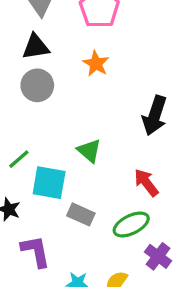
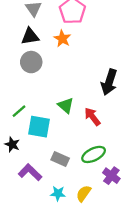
orange star: (96, 64) -> (62, 39), moved
red arrow: (146, 183) -> (92, 117), moved
gray rectangle: (81, 214) -> (60, 159), moved
purple L-shape: (36, 251) -> (30, 172), turned -35

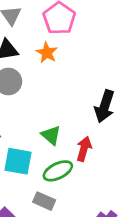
red arrow: (92, 117) -> (84, 149), turned 54
green ellipse: (94, 154) -> (58, 171), moved

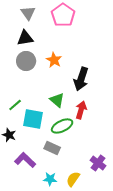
orange star: (47, 53) -> (54, 60), moved
black arrow: (105, 106) -> (81, 79), moved

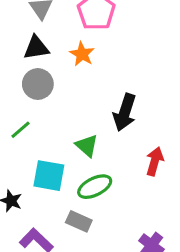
orange star: (54, 60) -> (82, 54), moved
green line: (15, 105) -> (20, 130), moved
red arrow: (81, 110) -> (155, 161), moved

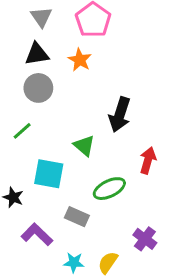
green ellipse: (95, 187) -> (109, 189), moved

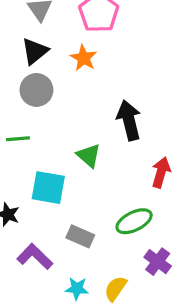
black triangle: (37, 54) -> (35, 51), turned -30
black arrow: (120, 115) -> (129, 120), turned 148
green line: (22, 131) -> (18, 139), turned 36
green ellipse: (109, 189) -> (134, 221), moved

